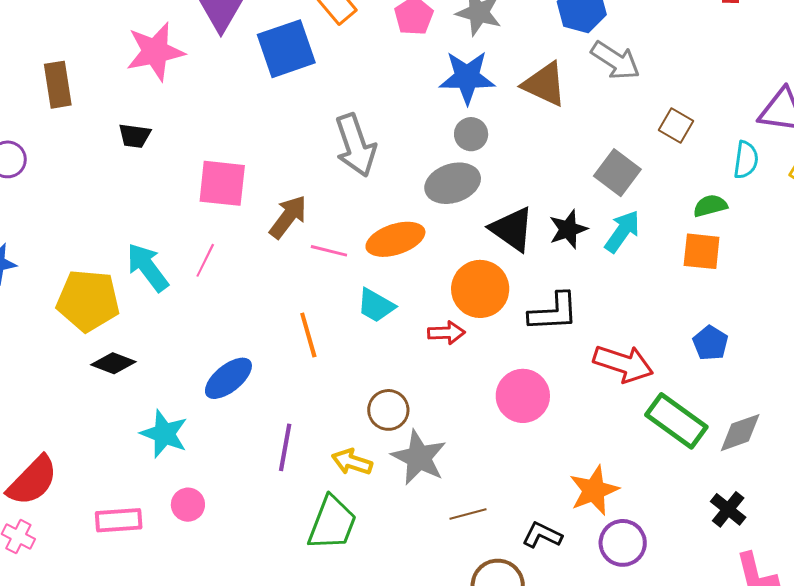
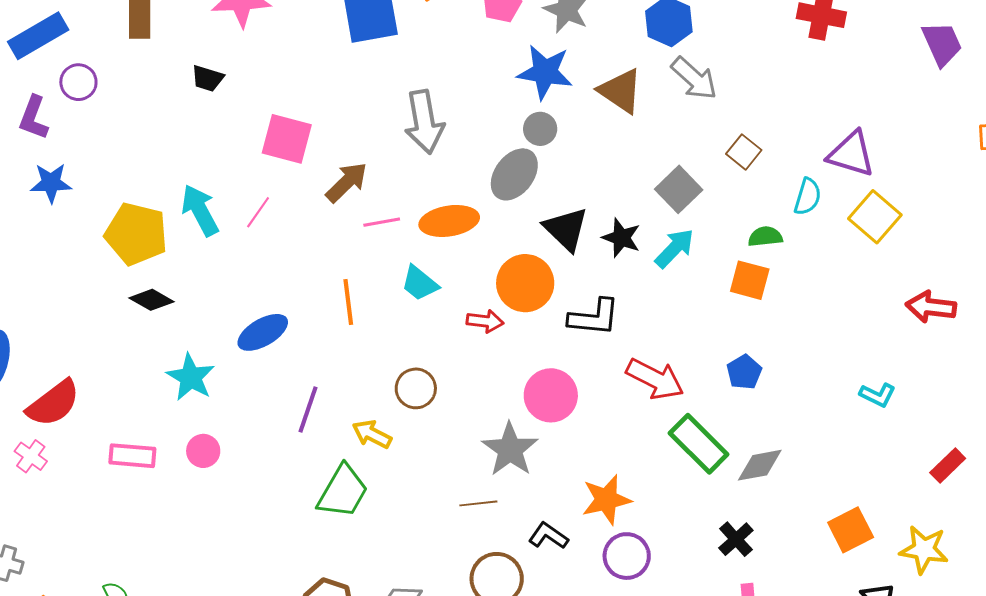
gray ellipse: (453, 183) -> (514, 174), turned -44
black star: (568, 229) -> (621, 238), turned 30
pink line: (329, 251) -> (382, 222), turned -33
gray star: (419, 457) -> (510, 449), moved

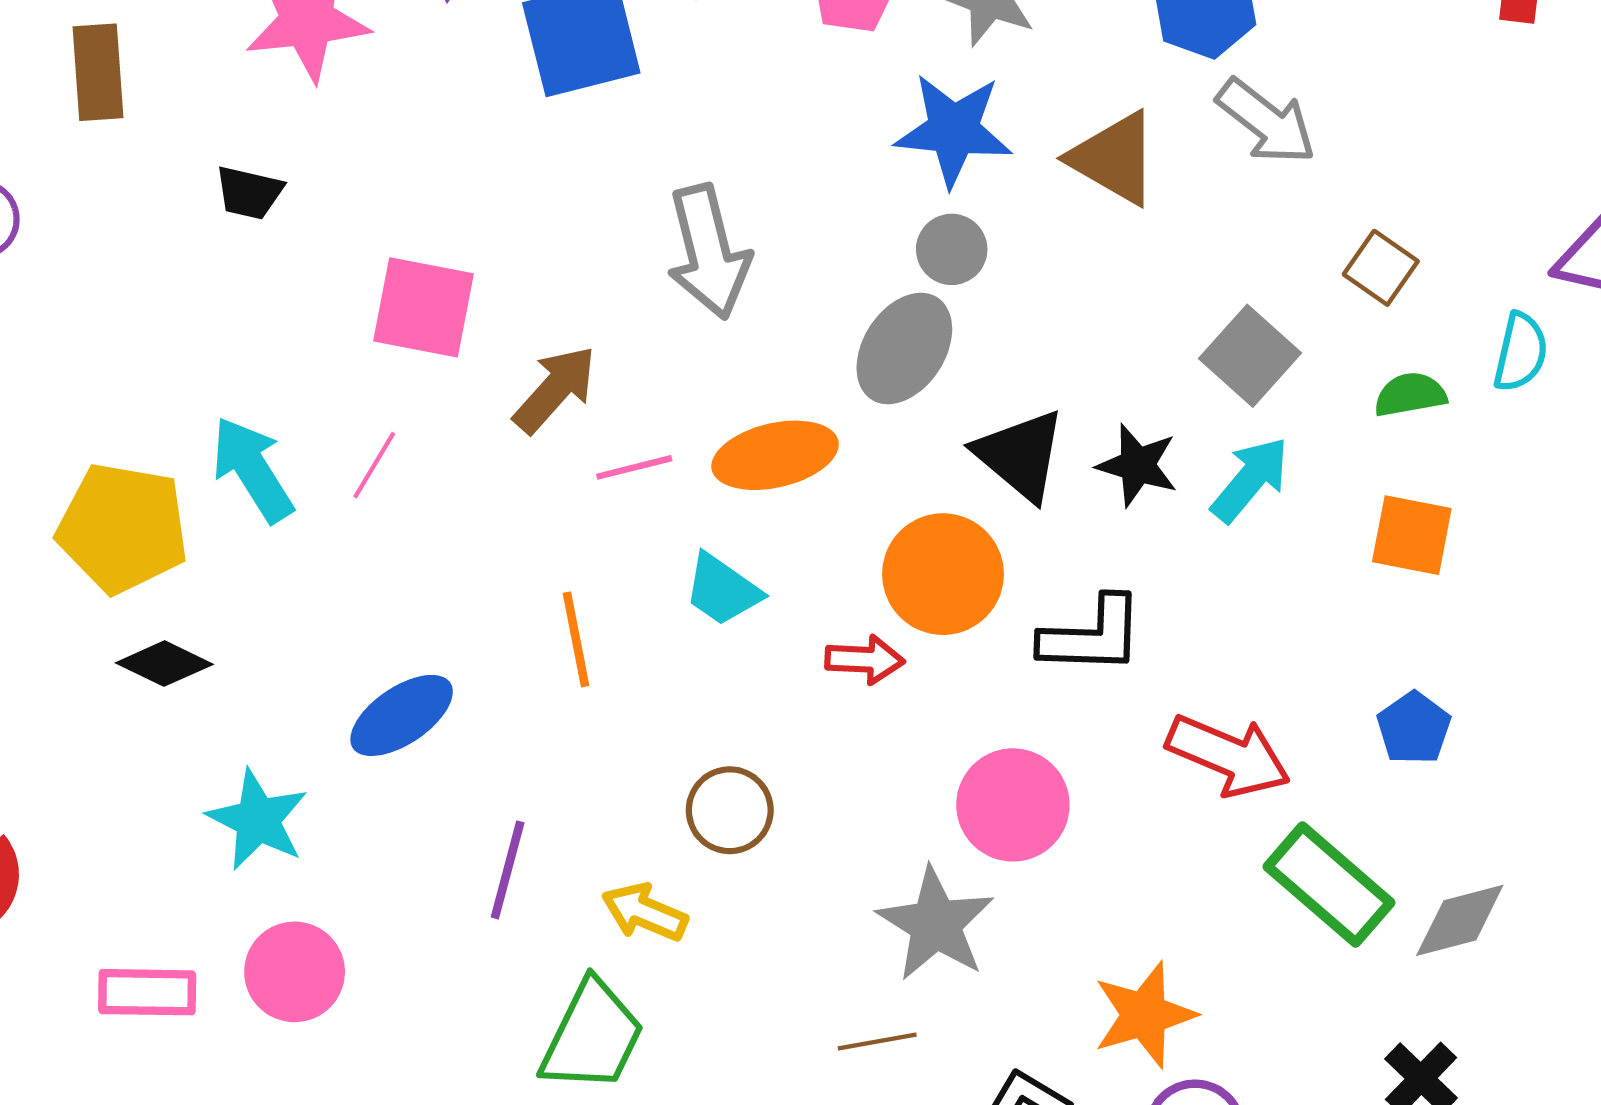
green semicircle: (765, 237) -> (1410, 395), moved
pink circle: (203, 451) -> (295, 972), size x1.4

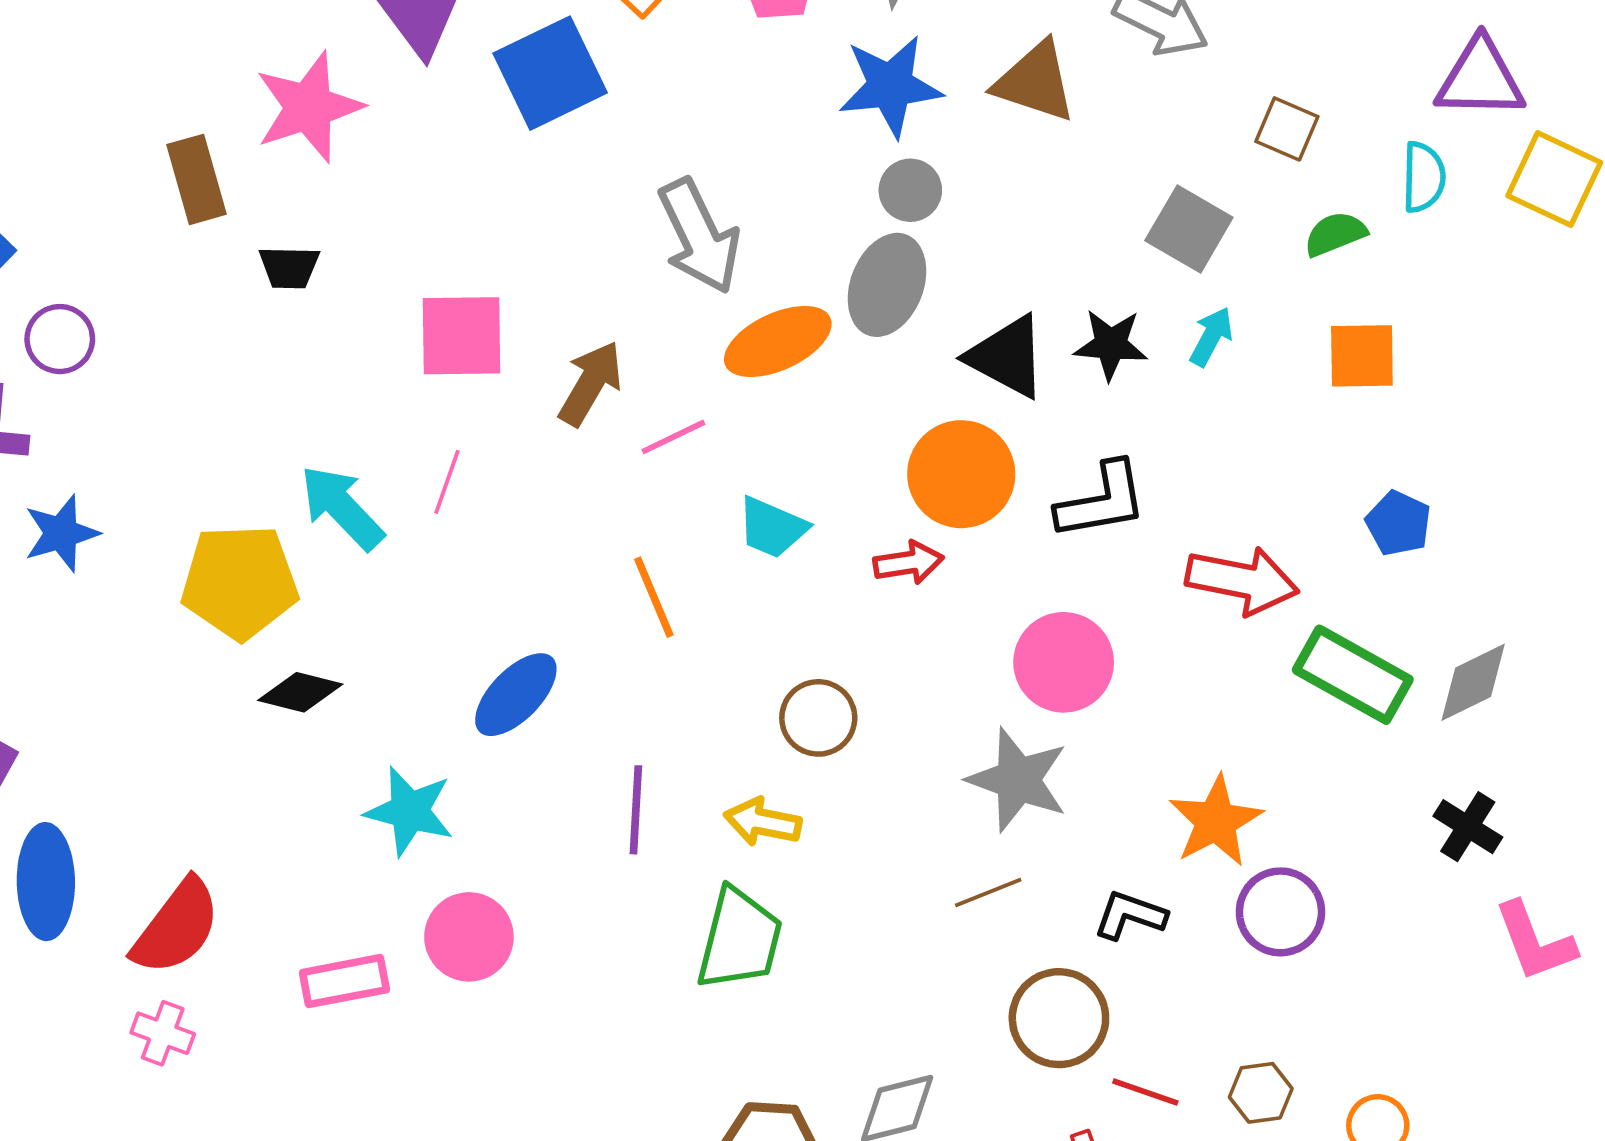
brown rectangle: (98, 72) -> (196, 179), moved
orange ellipse: (775, 455) -> (778, 342), moved
cyan arrow: (1250, 479) -> (1211, 337), size x0.7

